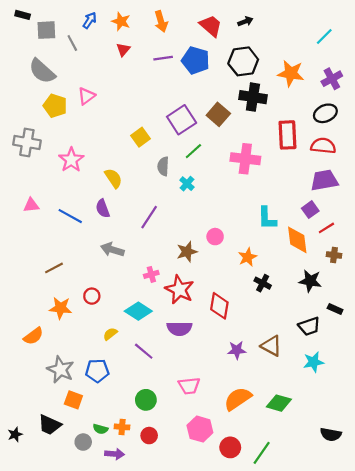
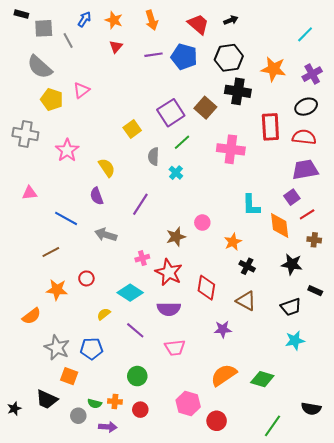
blue line: (70, 216) -> (66, 218), moved
brown triangle: (271, 346) -> (246, 301), moved
pink trapezoid: (189, 386) -> (175, 348), moved
green line: (262, 453) -> (273, 426), moved

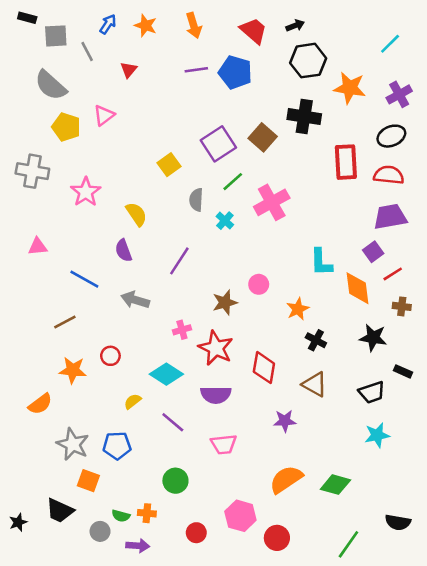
red triangle: (116, 47) -> (129, 70), moved
black hexagon: (229, 58) -> (308, 61), moved
pink cross: (231, 149) -> (272, 202), moved, turned -36
red circle: (140, 410) -> (196, 533), moved

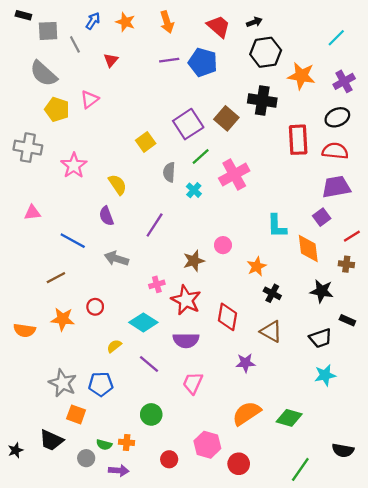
red line: (393, 274) -> (352, 236), moved
orange semicircle: (40, 404) -> (25, 330), moved, turned 45
pink trapezoid: (224, 444) -> (193, 383), turned 120

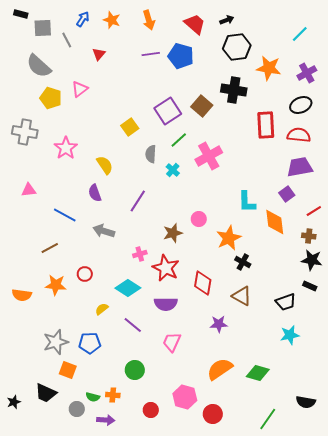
orange star: (257, 266) -> (229, 238), size x1.4
black star: (322, 291) -> (312, 260), moved
gray star: (63, 383) -> (56, 342), turned 30

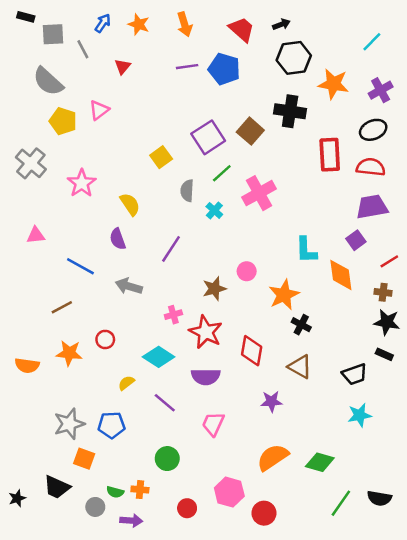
gray cross: (25, 132) -> (31, 163), turned 30
green line: (268, 419) -> (341, 503), moved

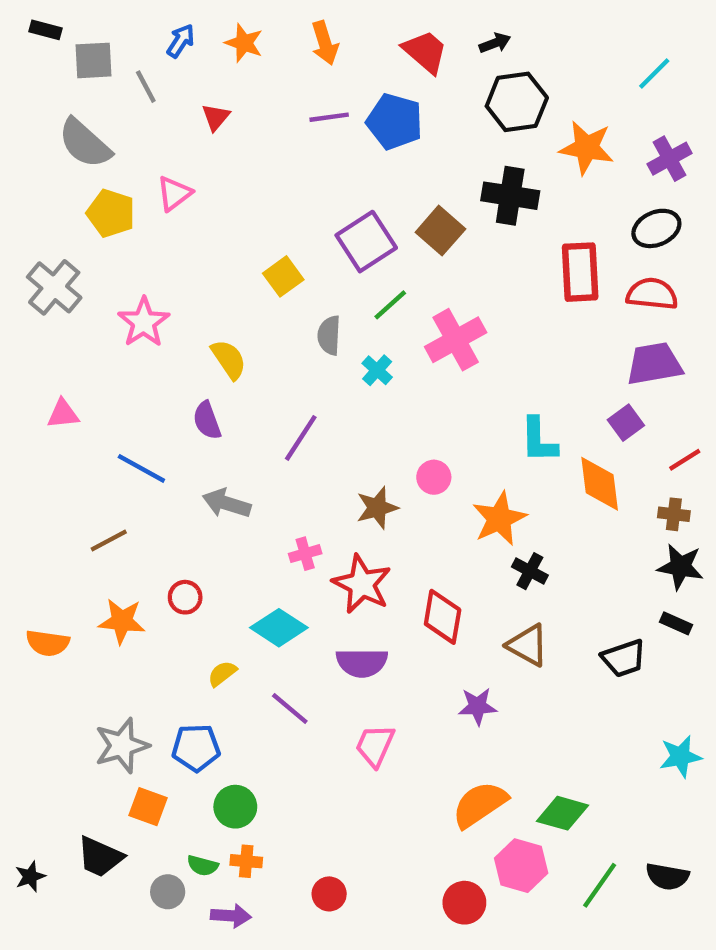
cyan star: (360, 415) -> (680, 756), moved
green circle: (167, 459) -> (235, 807), moved
pink hexagon: (229, 492) -> (521, 866), moved

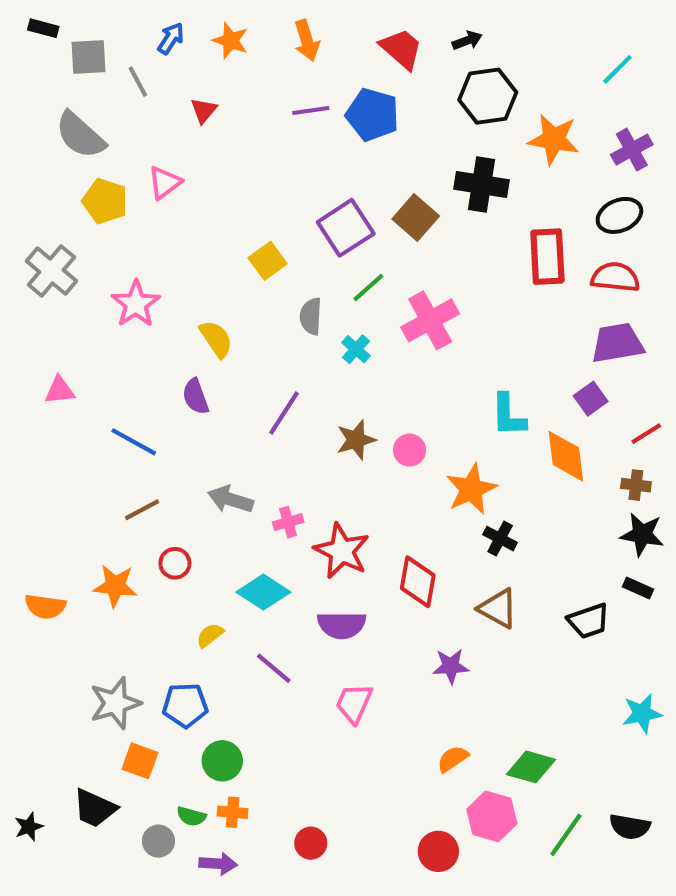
gray arrow: (227, 503) -> (230, 499), moved
brown star: (377, 508) -> (356, 440), moved
brown line: (109, 540) -> (142, 510), moved
orange semicircle: (480, 804) -> (453, 759), size x0.6

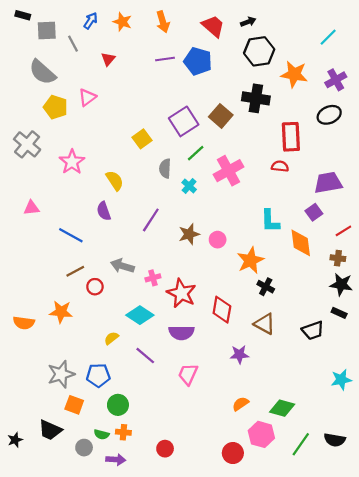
red semicircle: (615, 277) -> (280, 166), moved, size x0.7
red circle: (175, 563) -> (95, 287), moved

